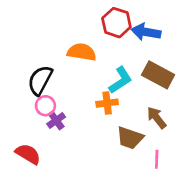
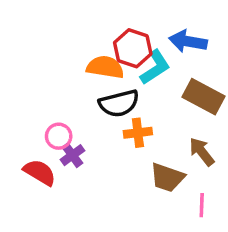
red hexagon: (116, 23) -> (133, 48), moved
black semicircle: (40, 80) -> (119, 103), moved, turned -132
cyan L-shape: (120, 80) -> (155, 67), moved
red semicircle: (28, 154) -> (40, 172), moved

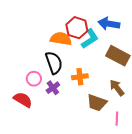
black semicircle: (119, 103) -> (54, 63), moved, turned -95
purple cross: (72, 155) -> (53, 88), moved

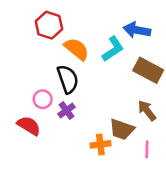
red hexagon: (77, 28) -> (49, 25), moved
orange semicircle: (61, 39) -> (77, 49), turned 30
orange cross: (80, 77) -> (100, 144), moved

